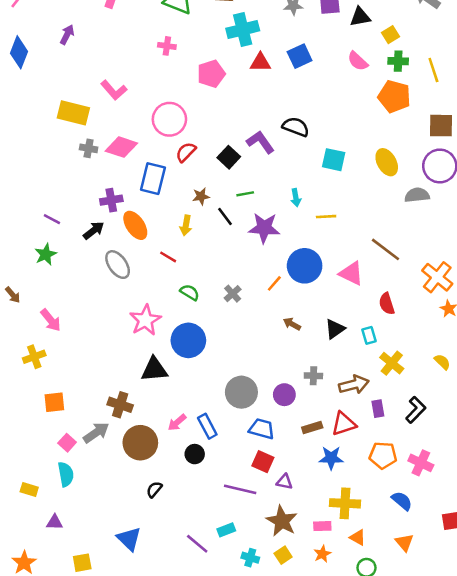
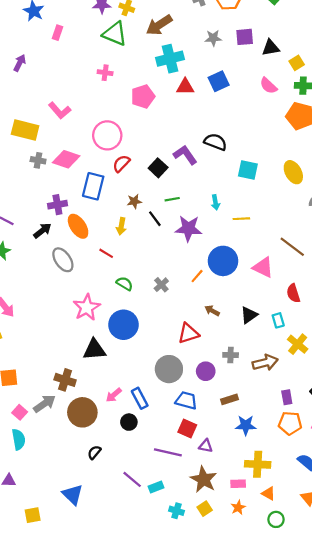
purple rectangle: (378, 409) -> (287, 397), moved
red triangle: (344, 424) -> (188, 333), moved
purple line: (197, 544) -> (132, 479), moved

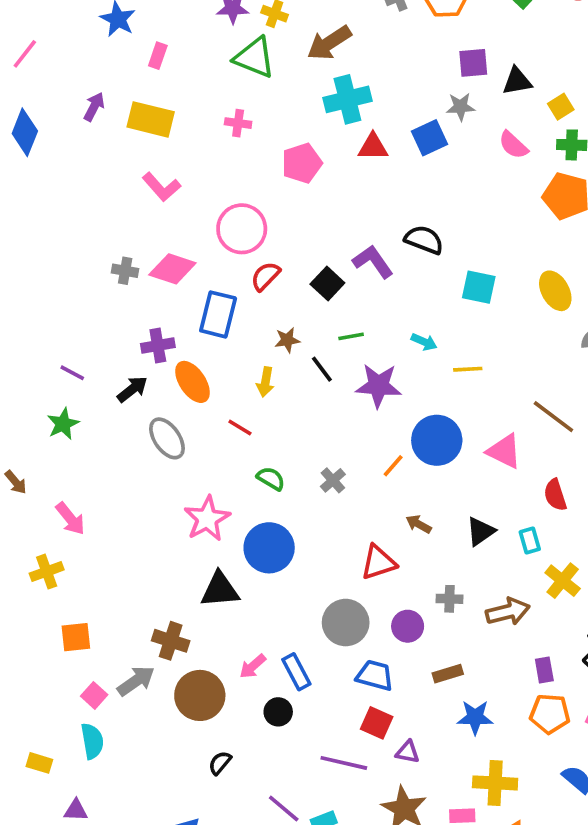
gray star: (213, 38) -> (460, 107), moved
yellow rectangle: (25, 130) -> (151, 119), moved
cyan arrow: (215, 202) -> (424, 342), turned -56

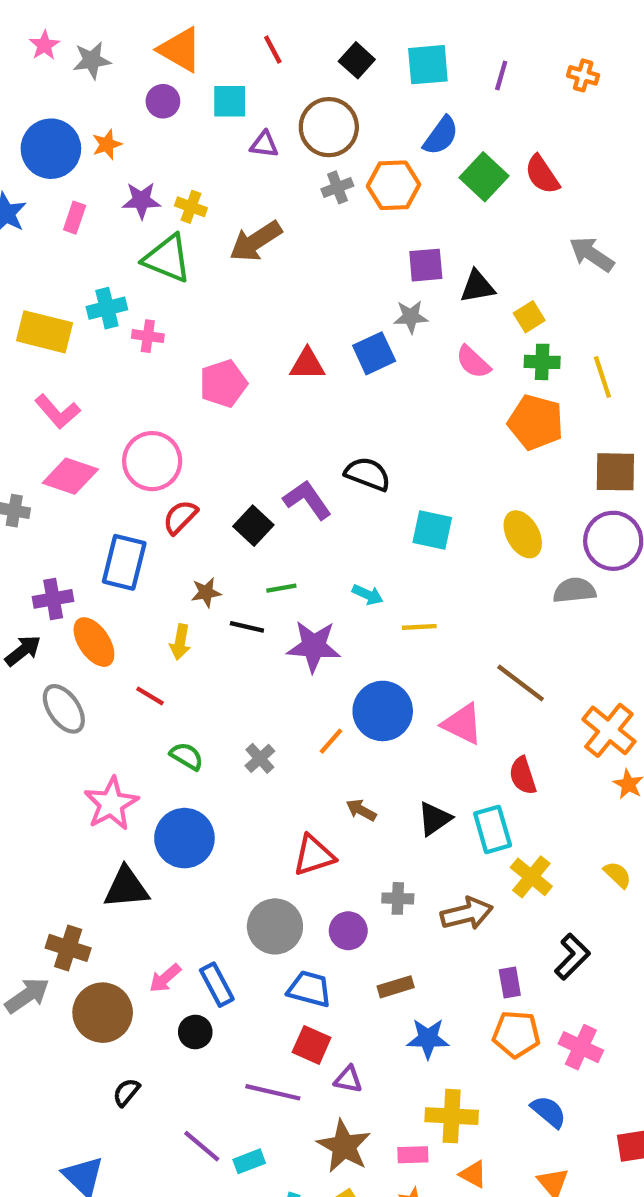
pink rectangle: (158, 56) -> (75, 218), moved
cyan cross: (347, 99) -> (107, 308), moved, size x0.7
pink diamond: (172, 269) -> (70, 476), moved
black line: (322, 369) -> (247, 627), turned -40
cyan rectangle: (530, 541) -> (493, 829), size x1.5

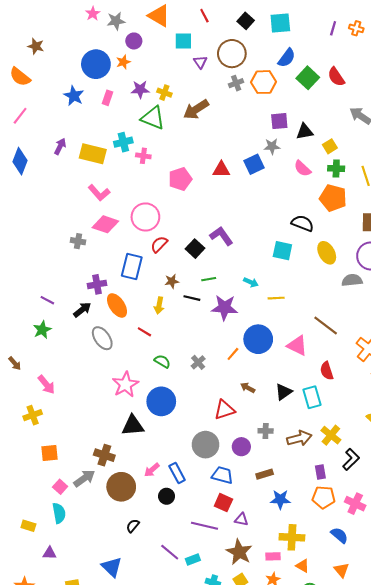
purple line: (501, 75) -> (333, 28), moved
purple circle: (163, 101) -> (134, 41), moved
purple triangle: (264, 144) -> (200, 62), turned 48
black semicircle: (368, 474) -> (302, 223), moved
yellow cross: (531, 877) -> (331, 435), moved

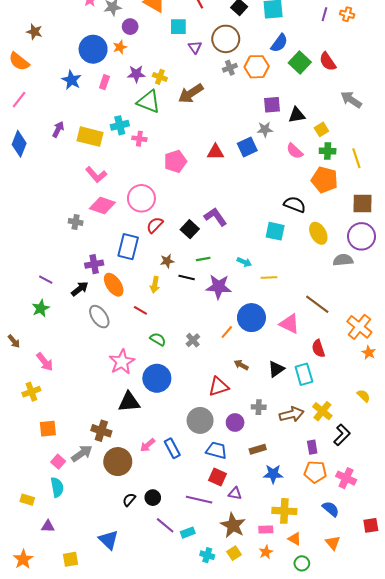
black circle: (167, 496) -> (153, 498), moved

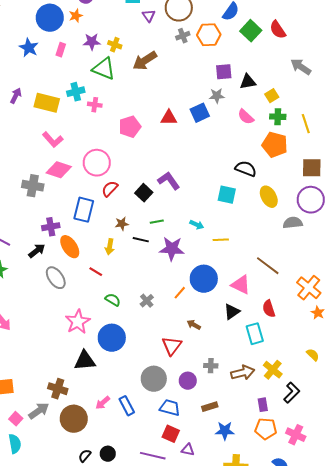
gray cross: (76, 222) -> (33, 186), size x1.5
black triangle: (276, 369) -> (232, 312), moved
red triangle: (219, 387) -> (172, 346), turned -35

